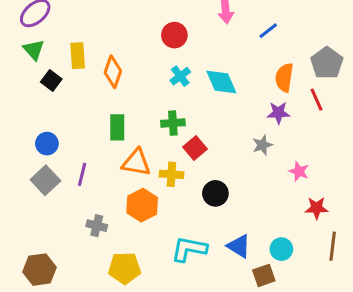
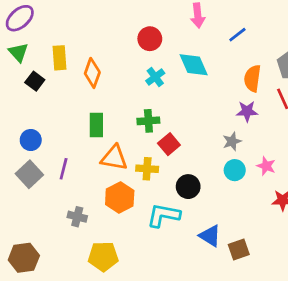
cyan diamond: (221, 82) -> (194, 65), moved
cyan L-shape: (189, 249) -> (163, 215), moved
cyan circle: (281, 249) -> (235, 170), moved
brown square: (264, 275) -> (239, 250), moved

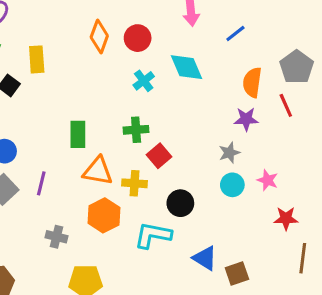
orange diamond: (92, 73) -> (99, 37), moved

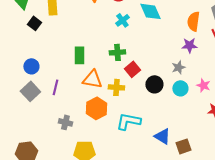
black circle: (180, 203) -> (154, 84), moved

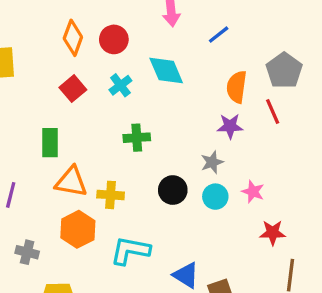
green cross: (117, 52) -> (137, 138), moved
red square: (132, 69) -> (73, 89), moved

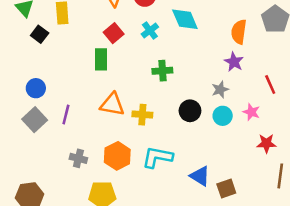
red line: (273, 111) -> (270, 84), moved
purple star: (230, 126) -> (234, 62), turned 30
green rectangle: (50, 143) -> (101, 59), moved
orange hexagon: (78, 229) -> (117, 156), moved

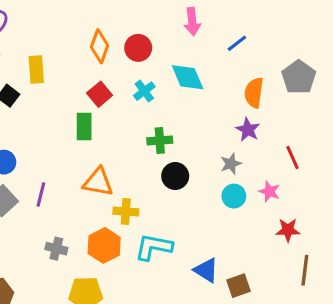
black circle: (190, 111) -> (175, 176), moved
yellow cross: (142, 115) -> (126, 212), moved

